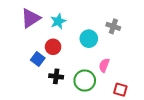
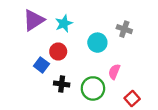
red square: (120, 90) -> (132, 99), turned 32

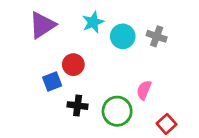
cyan star: (64, 24) -> (93, 22), moved
cyan circle: (97, 43) -> (123, 36), moved
blue square: (41, 65) -> (52, 82), turned 32

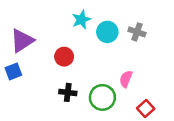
purple triangle: (42, 25) -> (22, 41), moved
blue square: (52, 82) -> (13, 71), moved

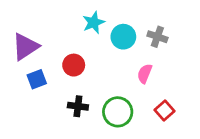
blue square: (13, 71) -> (37, 79), moved
pink semicircle: (126, 79) -> (145, 74), moved
red square: (146, 109) -> (165, 110), moved

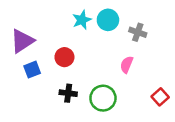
cyan circle: (123, 37) -> (108, 20), moved
red square: (165, 110) -> (160, 97), moved

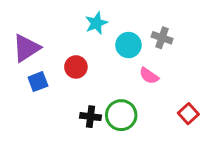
cyan circle: (108, 20) -> (128, 45), moved
pink semicircle: (127, 65) -> (149, 76), turned -77
black cross: (68, 93) -> (91, 117), moved

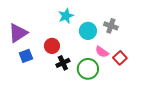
red square: (188, 114) -> (120, 58), moved
green circle: (121, 115) -> (88, 69), moved
black cross: (91, 117) -> (63, 63), moved, turned -32

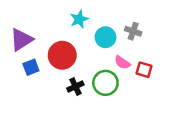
red circle: (52, 46) -> (62, 55), size x1.5
red square: (120, 58) -> (144, 70), turned -32
black cross: (63, 63) -> (75, 86), moved

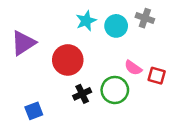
gray cross: (133, 31) -> (145, 18), moved
cyan circle: (105, 37) -> (116, 26), moved
blue square: (31, 67) -> (34, 111), moved

